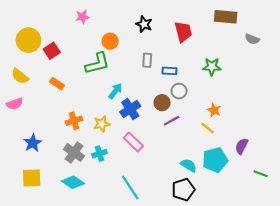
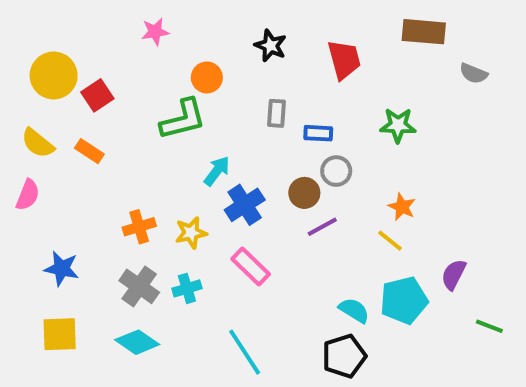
orange rectangle: (57, 84) -> (89, 151), moved
pink semicircle: (15, 104) -> (28, 195), turned -49
blue star: (33, 143) -> (62, 269), turned -30

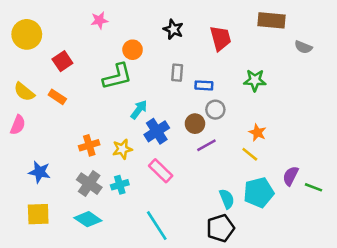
yellow circle: (54, 75) -> (27, 34), moved
cyan semicircle: (354, 310) -> (227, 199), turned 36
green line: (489, 326) -> (314, 187), moved

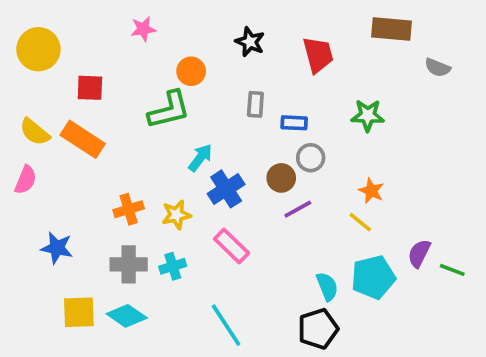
red square: (62, 61) -> (90, 88), turned 36
orange rectangle: (57, 97) -> (83, 139), size x1.6
gray cross: (89, 184) -> (129, 264), turned -35
yellow square: (38, 214) -> (79, 312), moved

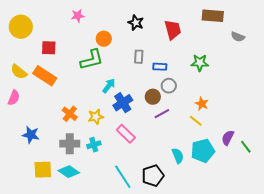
orange cross: (129, 209) -> (70, 114), turned -35
green line: (452, 270) -> (246, 147), turned 32
black pentagon: (318, 329) -> (153, 176), moved

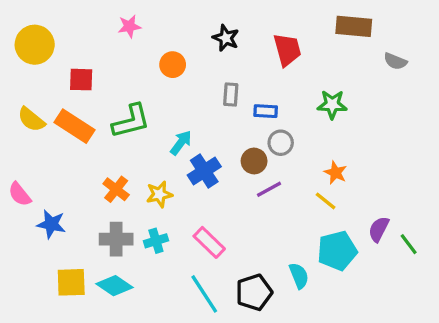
green L-shape: (92, 60) -> (131, 121), moved
pink semicircle: (14, 98) -> (20, 194), moved, turned 119
pink rectangle: (126, 134) -> (209, 242), moved
cyan semicircle: (178, 156) -> (299, 276), moved

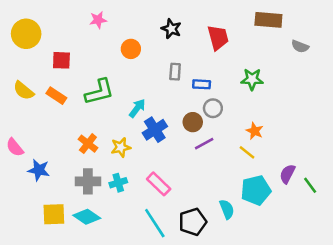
orange rectangle: (75, 126) -> (56, 96), size x0.7

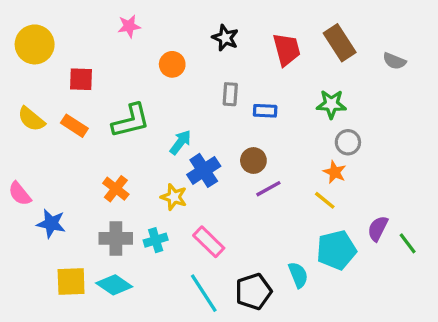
brown rectangle: (268, 20) -> (340, 43), moved, turned 52
gray circle: (213, 108) -> (348, 142), moved
yellow star: (121, 147) -> (174, 197), moved, turned 30

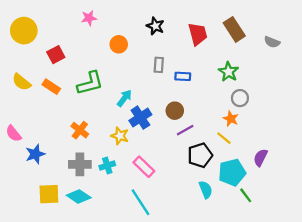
red square: (81, 79) -> (56, 55), turned -30
green star: (331, 104) -> (229, 72), turned 30
blue star: (51, 224) -> (35, 154), turned -30
green line: (408, 243) -> (246, 195), moved
black pentagon: (253, 291) -> (200, 155), moved

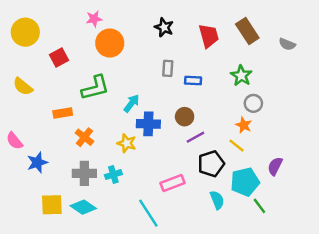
orange circle: (119, 44) -> (110, 43), moved, size x1.5
orange rectangle: (51, 87) -> (63, 113), moved, turned -42
blue cross: (140, 118) -> (148, 124), turned 35
pink rectangle: (144, 167) -> (173, 183), moved, turned -65

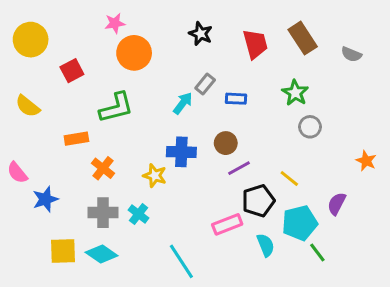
gray rectangle: (168, 68) -> (205, 84), turned 35
cyan arrow: (131, 103) -> (183, 103), moved
orange star: (244, 125) -> (366, 161), moved
cyan cross: (113, 175) -> (138, 214), turned -35
pink rectangle: (173, 183) -> (227, 224), moved

